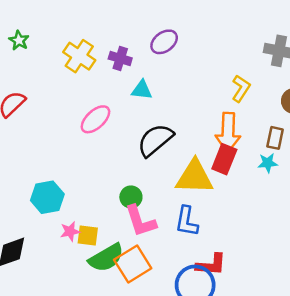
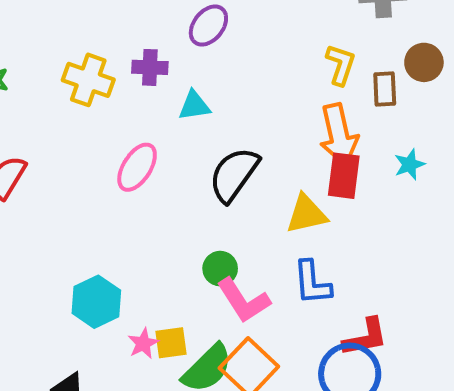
brown rectangle: (275, 138) -> (385, 89), moved
yellow triangle: (194, 177) -> (306, 214), size x0.7

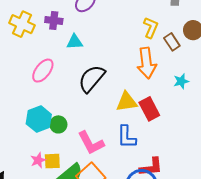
brown rectangle: (385, 89) -> (172, 42), turned -36
red rectangle: (344, 176) -> (149, 109), moved, turned -40
green circle: (220, 269) -> (58, 124), moved
cyan hexagon: (96, 302) -> (39, 119), moved

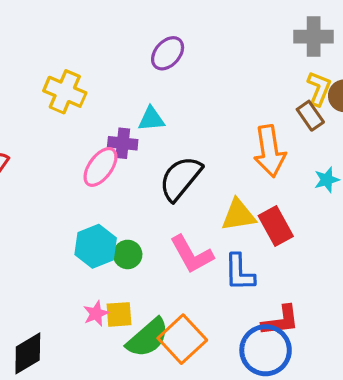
purple cross: (54, 21) -> (123, 143), moved
yellow L-shape: (151, 28) -> (319, 89), moved
pink L-shape: (91, 143) -> (192, 254), moved

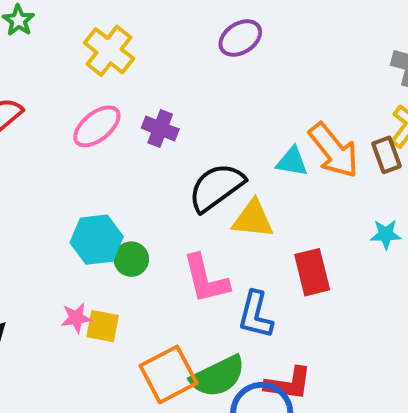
cyan triangle: (151, 119) -> (292, 162), moved
orange arrow: (270, 151) -> (334, 150), moved, turned -45
pink ellipse: (100, 167) -> (97, 126), moved
yellow triangle: (238, 215) -> (253, 219), moved
green semicircle: (148, 338) -> (218, 376), moved

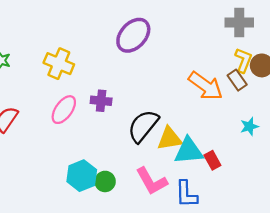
purple ellipse: (240, 38) -> (133, 35), size x1.4
cyan triangle: (292, 162) -> (189, 151), moved, size x1.5
red rectangle: (312, 272) -> (212, 160), size x0.7

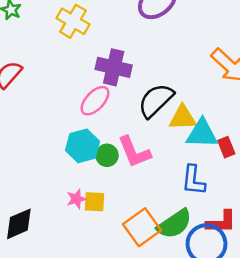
purple cross: (101, 101) -> (114, 67), size x1.5
pink ellipse: (64, 110) -> (95, 101), moved
pink L-shape: (152, 181) -> (134, 152), moved

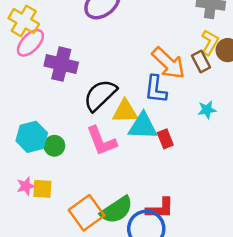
pink ellipse: (95, 101) -> (30, 43), moved
pink L-shape: (134, 152) -> (101, 141), moved
blue L-shape: (193, 180) -> (156, 89), moved

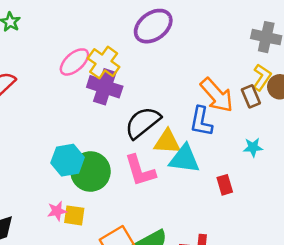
yellow cross: (24, 21) -> (104, 63), moved
red rectangle: (165, 139) -> (225, 185), moved
green circle: (54, 146) -> (90, 172), size x1.8

